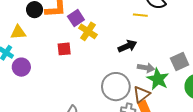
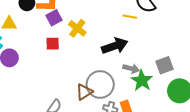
purple square: (76, 18) -> (54, 18), moved
black arrow: (127, 46) -> (115, 46), size x1.4
brown triangle: (141, 94) -> (84, 92), moved

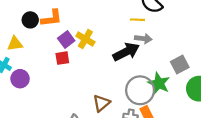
purple square: (54, 18) -> (66, 40), moved
gray arrow: (131, 69) -> (143, 39), moved
gray circle: (100, 84) -> (140, 90), moved

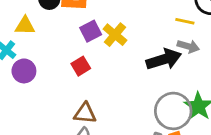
red square: (62, 58) -> (81, 66), moved, turned -32
brown triangle: (101, 103) -> (85, 113), moved, turned 36

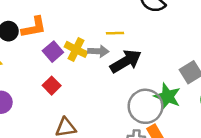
yellow line: (185, 21) -> (115, 33), moved
gray arrow: (188, 46) -> (98, 51), moved

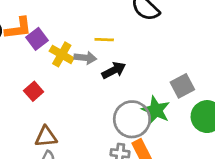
purple square: (53, 52) -> (37, 39), moved
black arrow: (126, 61) -> (114, 70), size x0.7

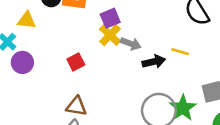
purple square: (37, 39) -> (110, 18), moved
yellow line: (104, 40) -> (180, 52), moved

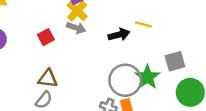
gray arrow: (131, 44) -> (76, 28), moved

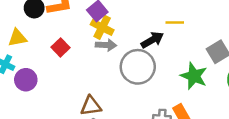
red square: (46, 37) -> (61, 47), moved
gray circle: (125, 80) -> (138, 67), moved

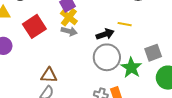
red square: (61, 47) -> (34, 26), size x1.6
gray circle: (138, 67) -> (107, 57), moved

